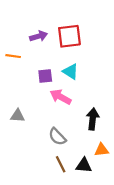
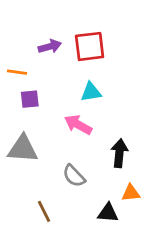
cyan triangle: (71, 72) -> (91, 92), turned -42
purple square: (45, 76) -> (30, 99), moved
gray triangle: (18, 116) -> (23, 149), size x1.6
brown line: (61, 164) -> (44, 211), moved

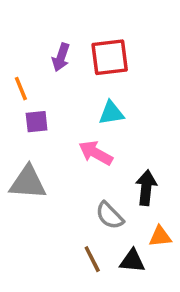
purple arrow: (50, 46) -> (61, 57), turned 125
orange line: (17, 72) -> (21, 89), turned 60
gray semicircle: (74, 176) -> (110, 216), moved
brown line: (44, 211) -> (92, 259), moved

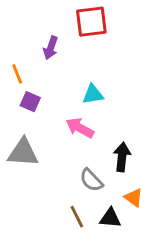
red square: (110, 57) -> (91, 22), moved
purple square: (37, 122) -> (30, 102), turned 30
orange triangle: (160, 236) -> (134, 198), turned 42

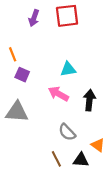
purple arrow: (51, 48) -> (34, 18), moved
black arrow: (122, 157) -> (89, 100), moved

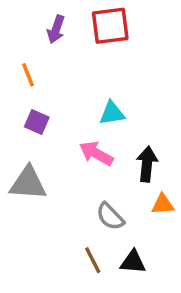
orange line: (13, 54) -> (28, 75), moved
orange triangle: (98, 145) -> (163, 204), moved, turned -40

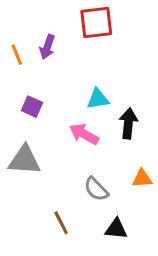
purple arrow: (56, 29) -> (47, 47), moved
orange line: (28, 75) -> (17, 55), moved
black arrow: (147, 164) -> (128, 123), moved
brown line: (93, 260) -> (61, 223), moved

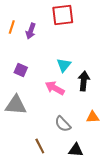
orange line: (17, 55) -> (12, 27), moved, turned 40
cyan triangle: (98, 99) -> (64, 65), turned -42

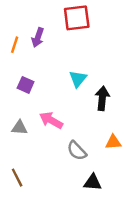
orange line: (12, 27) -> (15, 45), moved
pink arrow: (55, 88) -> (51, 120), moved
gray triangle: (16, 105) -> (19, 128), size x0.6
brown line: (40, 146) -> (17, 178), moved

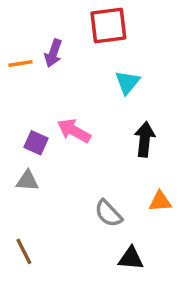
orange line: (15, 45) -> (20, 63), turned 63
cyan triangle: (78, 79) -> (127, 82), moved
purple square: (26, 85) -> (36, 143), moved
pink arrow: (51, 120) -> (74, 131), moved

